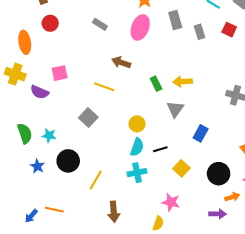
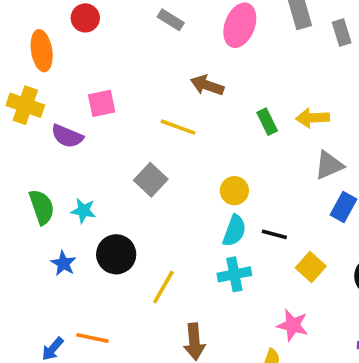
gray triangle: (175, 109) -> (329, 165), moved, turned 30
black line: (160, 149) -> (274, 234), turned 32

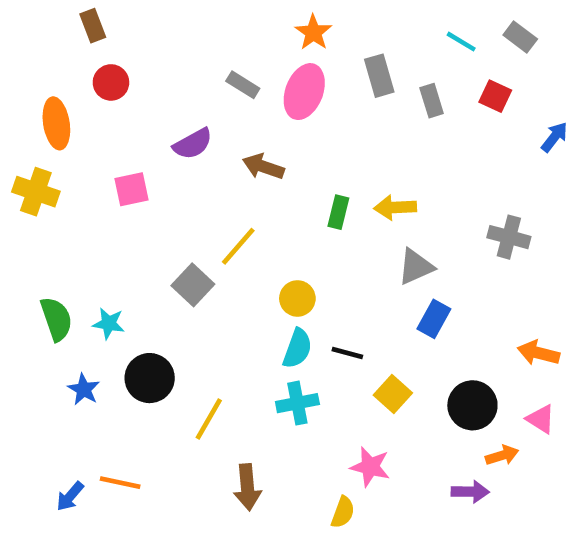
gray rectangle: (171, 20) -> (243, 85), moved
green rectangle: (267, 122) -> (338, 212), turned 40
yellow line: (178, 127) -> (238, 246), moved, turned -69
purple semicircle: (67, 136) -> (193, 144), moved, turned -52

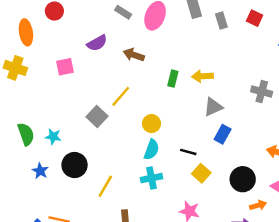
black line: (347, 353) -> (188, 152), moved

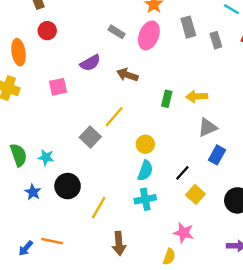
black line: (188, 152) -> (182, 173), turned -63

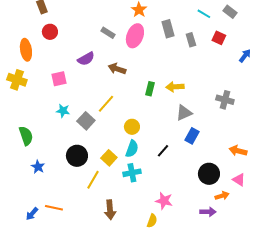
cyan star: (46, 157) -> (63, 111), moved
black circle: (68, 186) -> (77, 156), moved
yellow square: (195, 194) -> (109, 158), moved

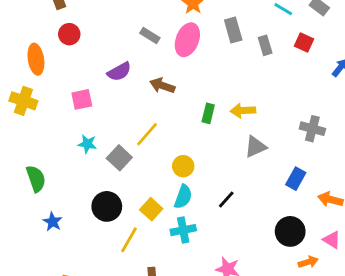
blue rectangle: (192, 136) -> (296, 179), moved

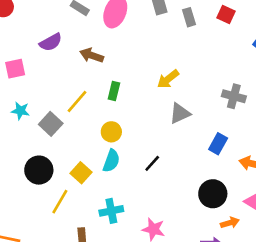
yellow arrow: (243, 111) -> (168, 79), turned -35
green rectangle: (208, 113) -> (114, 91), moved
cyan cross: (183, 230) -> (111, 211), moved

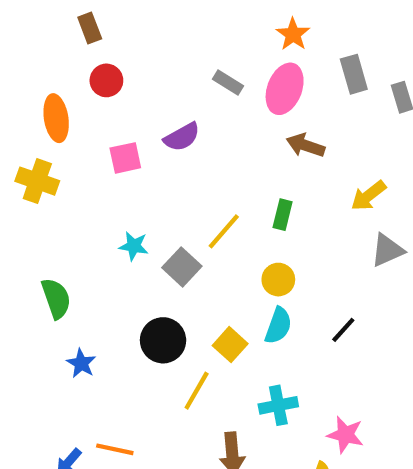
brown arrow: (92, 55) -> (306, 145), moved
pink square: (15, 69) -> (125, 158), moved

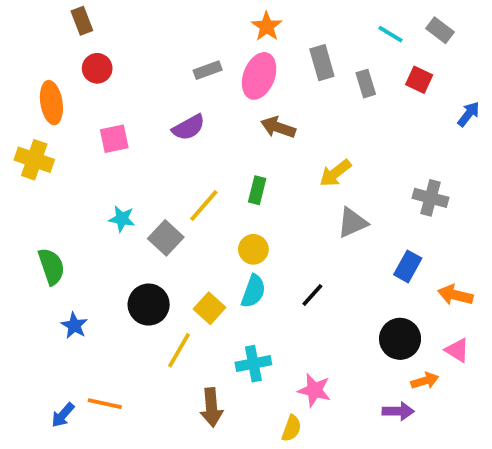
gray rectangle: (228, 83) -> (208, 70), turned -52
purple semicircle: (182, 137) -> (189, 127), moved

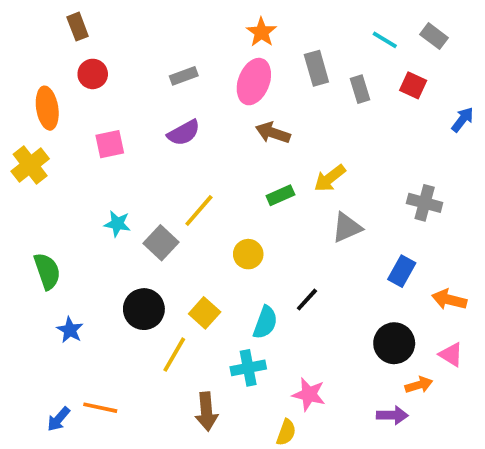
gray rectangle: (208, 70) -> (184, 76), moved
yellow cross: (34, 160) -> (30, 165), turned 33
green rectangle: (257, 190) -> (280, 195), moved, turned 52
cyan semicircle: (253, 291) -> (265, 322), moved

